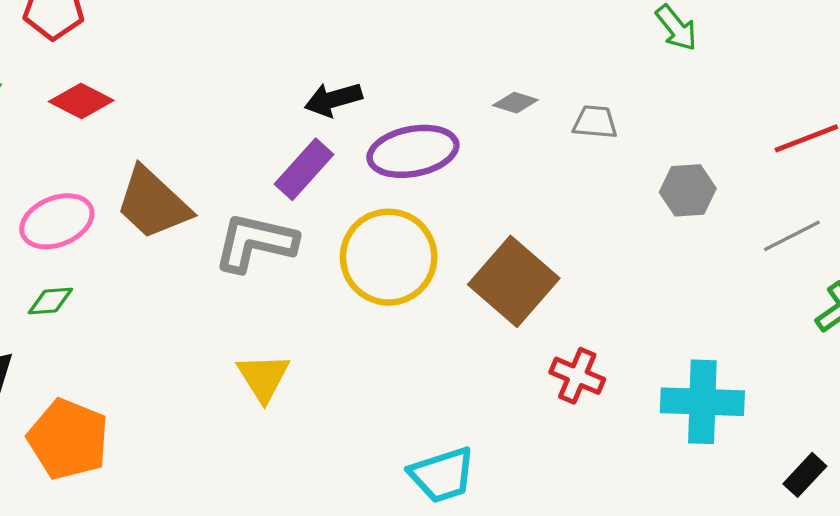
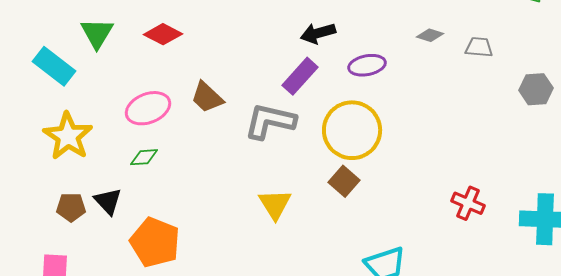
purple ellipse: (413, 151) -> (367, 65), size x0.7
brown trapezoid: (153, 203) -> (207, 97), size x0.7
brown square: (514, 281) -> (344, 181), moved, size x0.6

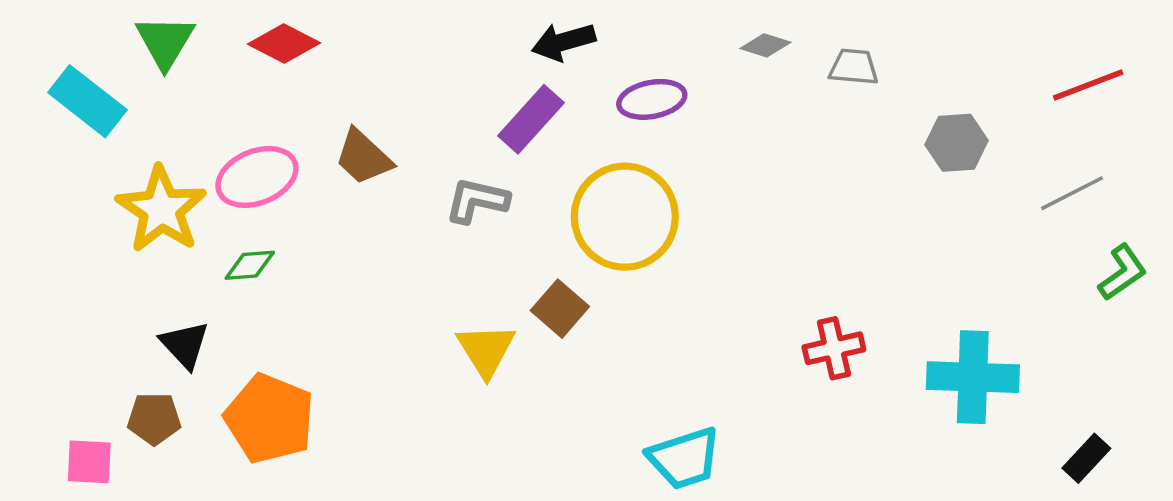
gray L-shape: (270, 121) -> (477, 200), size x0.7
yellow star: (68, 136) -> (161, 209), moved
brown square: (344, 181) -> (560, 309), moved
red cross: (468, 203) -> (834, 348), turned -36
brown pentagon: (71, 207) -> (154, 419), moved

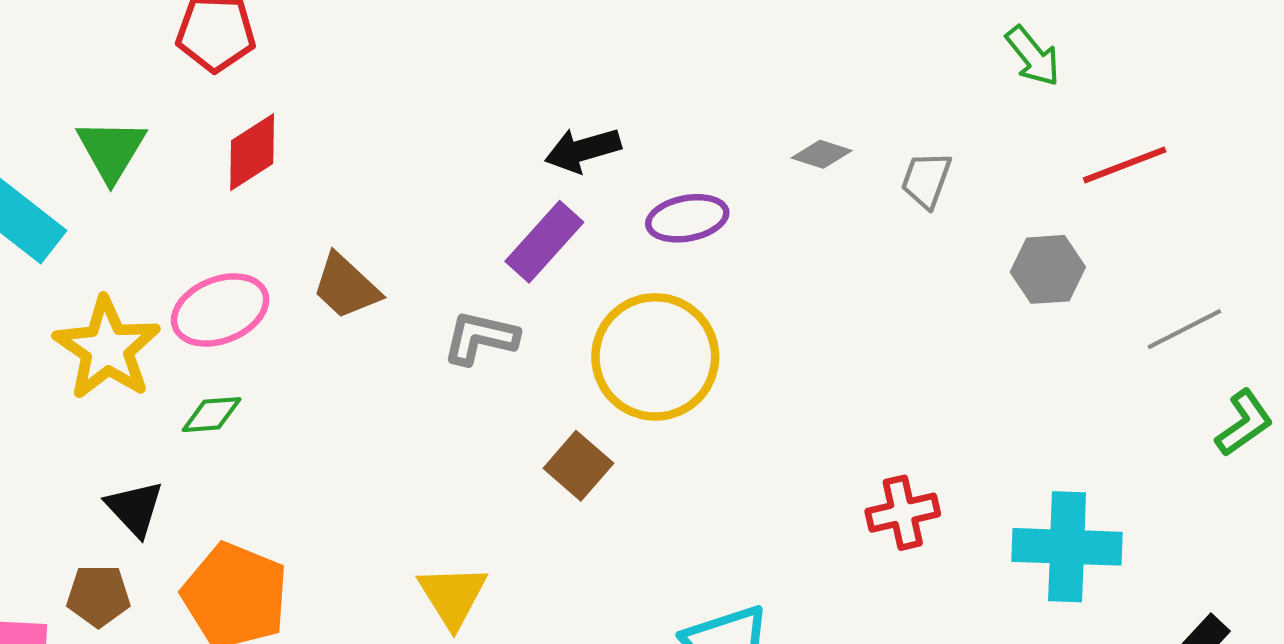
red diamond: (284, 44) -> (252, 152), turned -60
gray trapezoid: (854, 67) -> (926, 180), turned -75
red line: (1088, 85) -> (1125, 165), moved
yellow triangle: (486, 350) -> (453, 596), moved

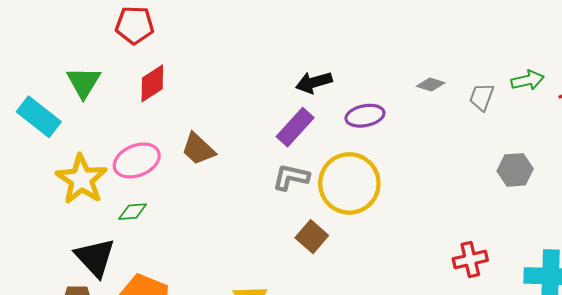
green arrow: (1033, 56) -> (528, 80), moved, turned -64
gray hexagon: (1048, 269) -> (515, 170), moved
gray L-shape: (480, 338) -> (291, 177), moved
black triangle: (135, 508) -> (95, 257), size x1.4

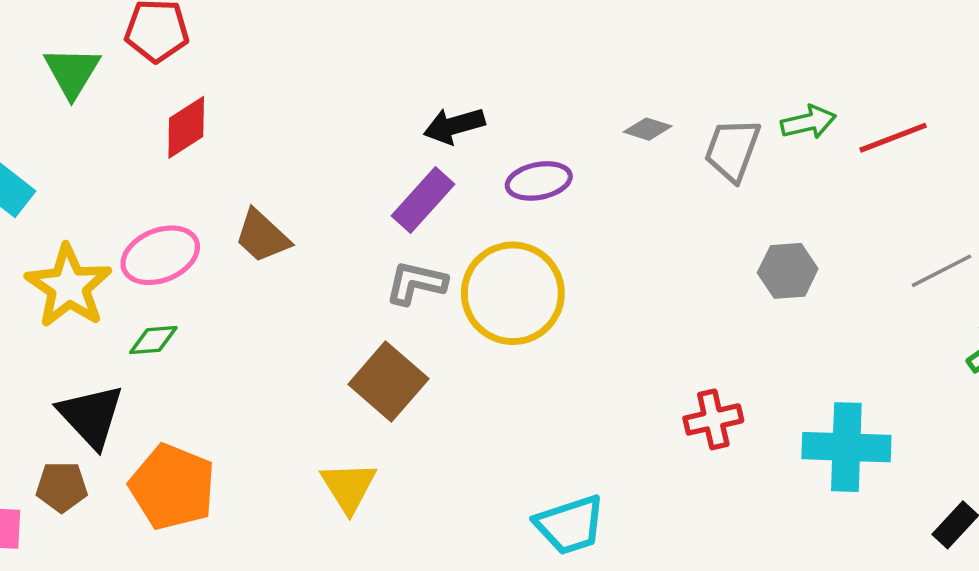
green triangle: (84, 82) -> (72, 72), moved
gray trapezoid: (482, 97) -> (732, 150), size x1.4
brown square: (312, 237) -> (388, 381), moved, size x1.4

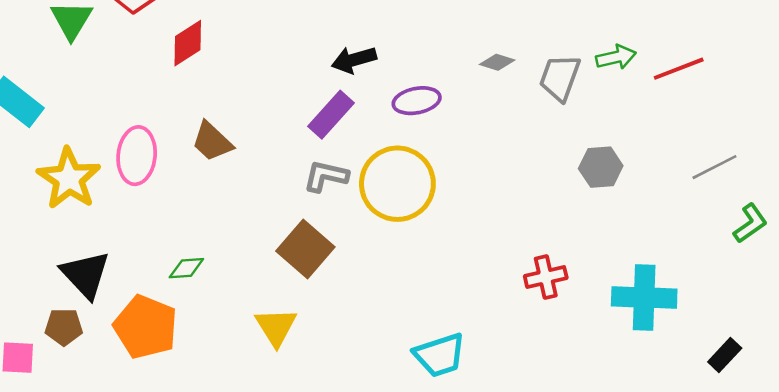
red diamond: (186, 127) -> (188, 43), moved
pink ellipse: (160, 255) -> (137, 156), turned -62
green diamond: (153, 340) -> (186, 268), moved

